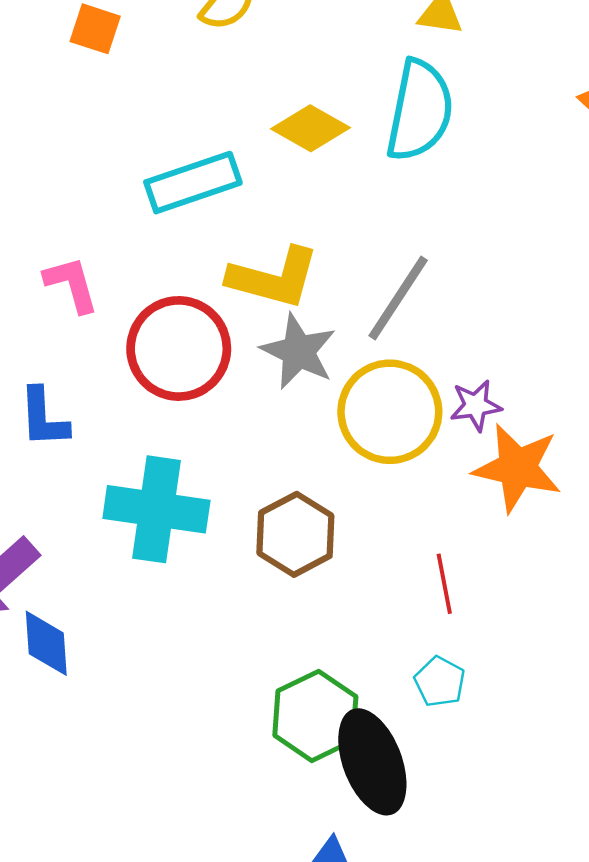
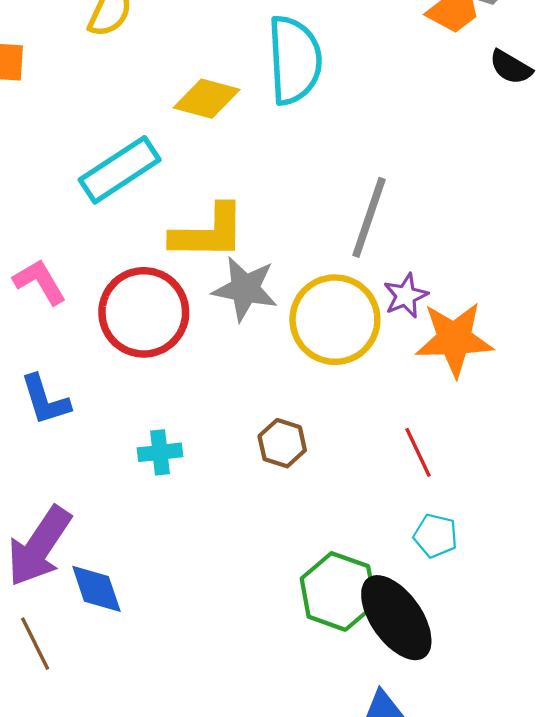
gray line: (398, 298) -> (369, 217), moved
cyan cross: (156, 509) -> (160, 452), size x0.5
brown hexagon: (295, 534) -> (282, 443), size x0.7

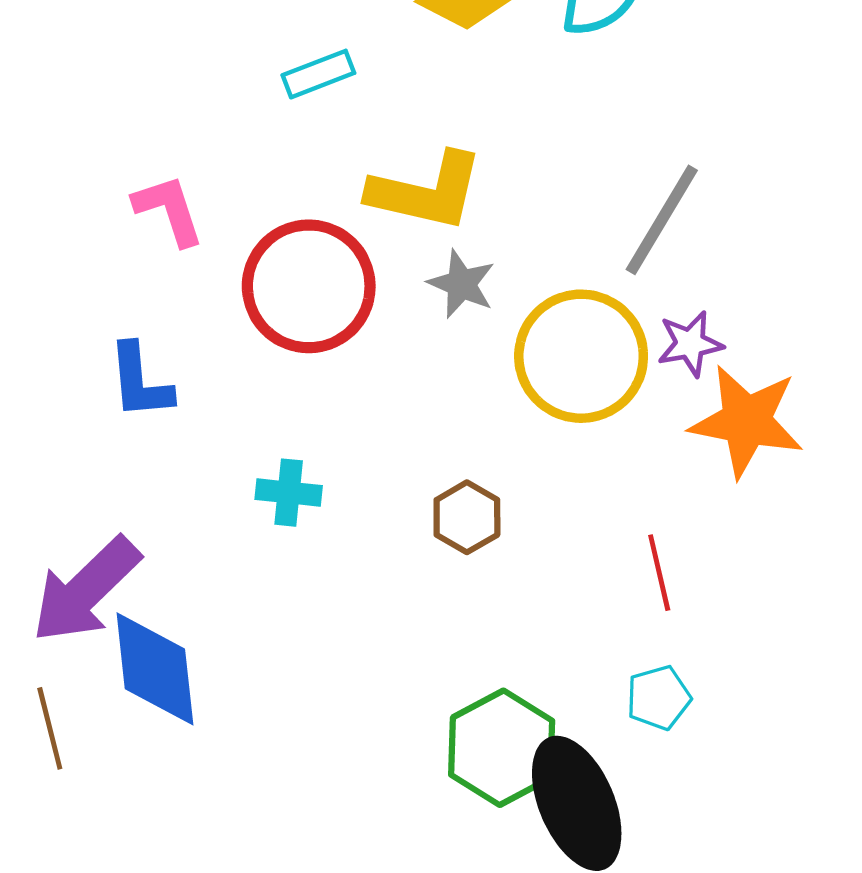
cyan rectangle: (120, 170) -> (318, 74), size x0.6
gray star: (245, 289) -> (461, 284), size x0.7
cyan pentagon: (436, 536) -> (659, 698), turned 30
blue diamond: (96, 589) -> (155, 669), size x1.4

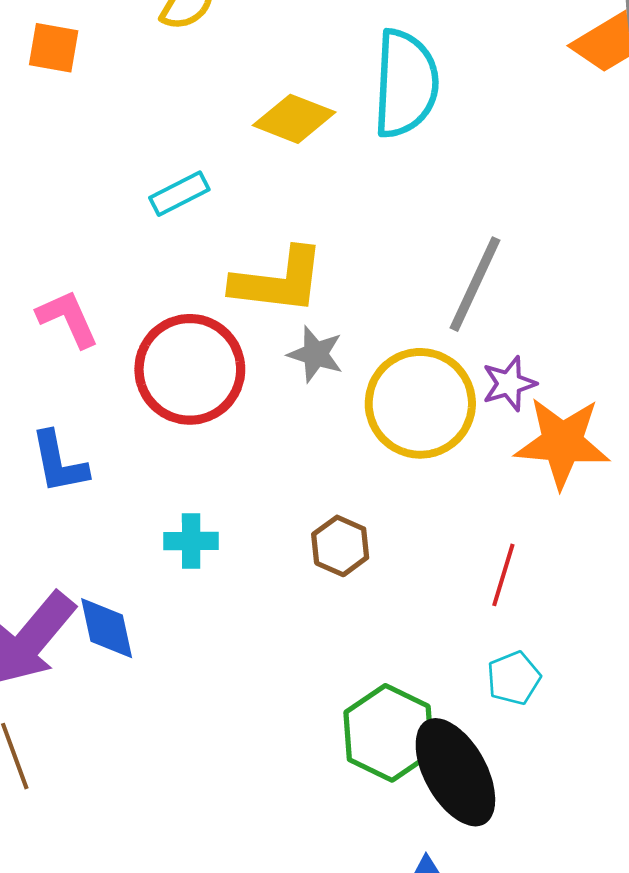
red line: (659, 573) -> (503, 575), turned 36
blue diamond: (155, 669) -> (107, 628), moved, size x0.7

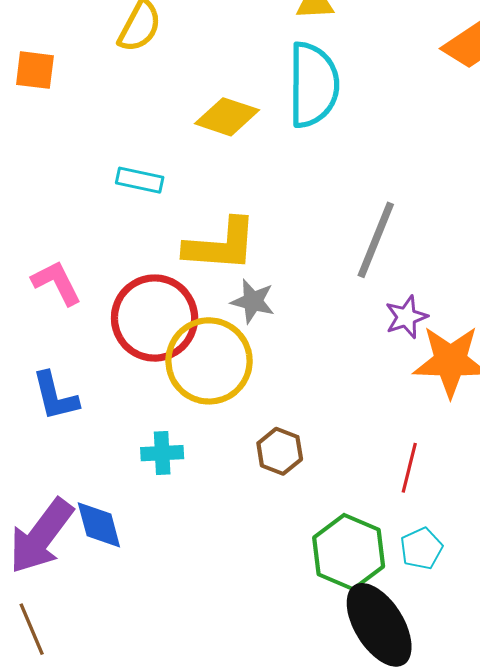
cyan rectangle: (179, 194) -> (140, 180), turned 42
yellow circle: (420, 403) -> (209, 361), moved
green hexagon: (389, 733) -> (349, 552), moved

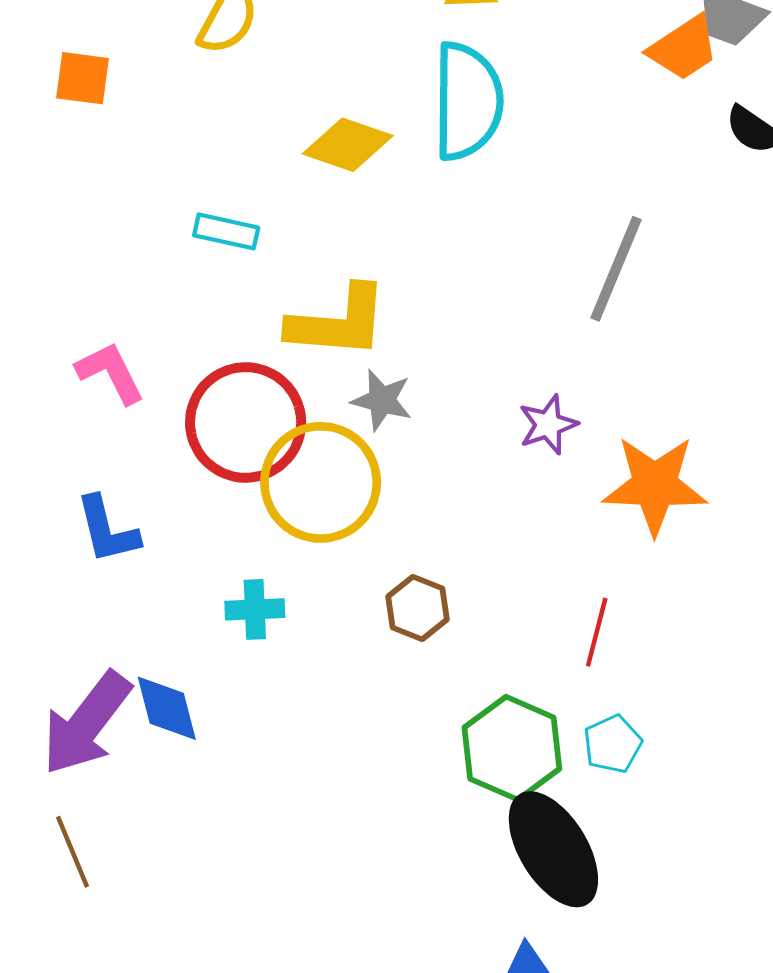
gray line: (376, 240) -> (616, 269), moved
purple star: (406, 317) -> (548, 425), moved

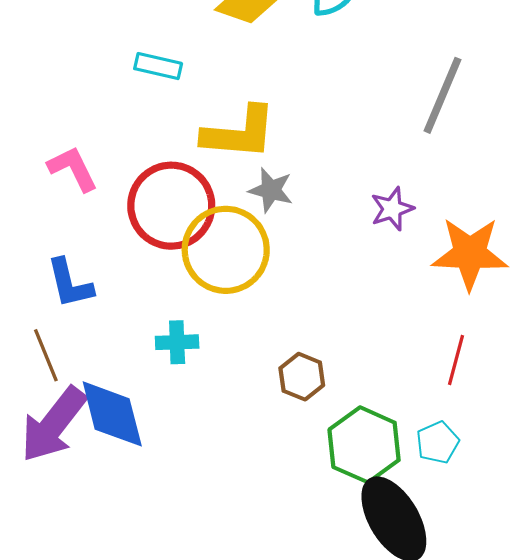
brown hexagon: (418, 608) -> (302, 377), moved
red line: (597, 632) -> (456, 360), moved
blue diamond: (167, 708) -> (112, 414), size x1.4
brown line: (73, 852) -> (46, 355), moved

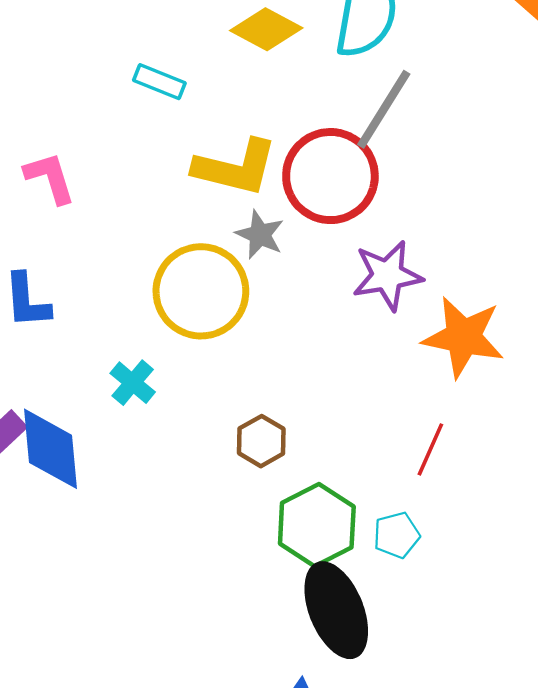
gray line: (443, 95) -> (384, 109), moved
red circle: (171, 206) -> (330, 176), moved
purple star: (392, 209) -> (387, 275), size x1.5
cyan cross: (177, 342) -> (133, 383), turned 33

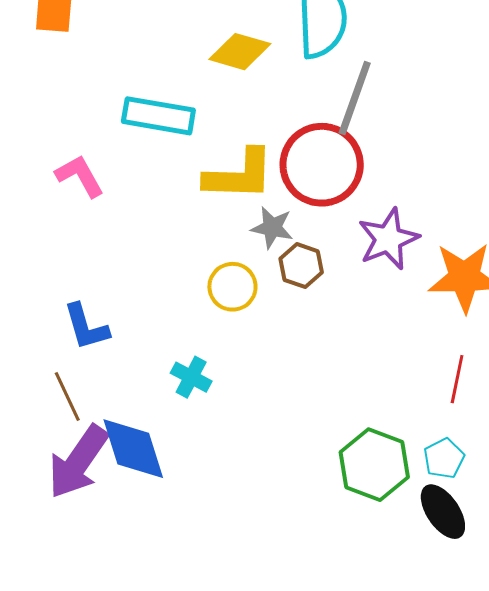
cyan rectangle: (159, 82) -> (158, 116), size x1.6
pink L-shape: (50, 178) -> (80, 176), moved
yellow circle: (201, 291) -> (232, 287), size x0.6
brown hexagon: (261, 441) -> (301, 266), moved
black ellipse: (336, 610) -> (443, 512), moved, size x0.7

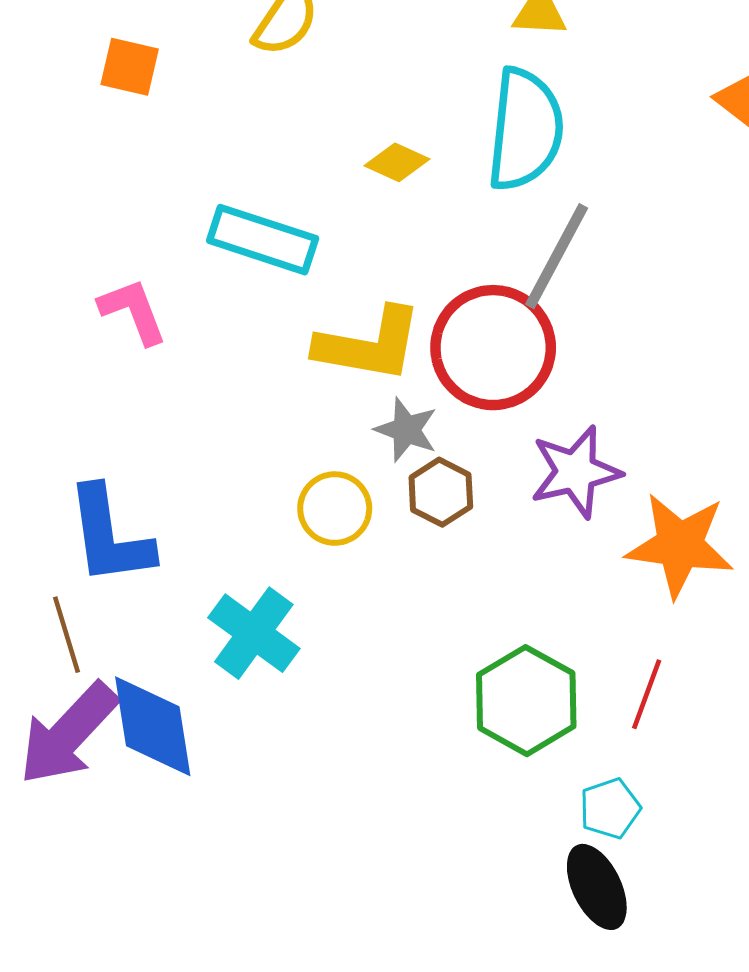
yellow diamond: (240, 52) -> (397, 162), size x0.7
blue L-shape: (86, 327) -> (109, 536), size x1.4
cyan cross: (191, 377) -> (254, 633), size x1.5
green hexagon: (374, 465) -> (526, 701), moved

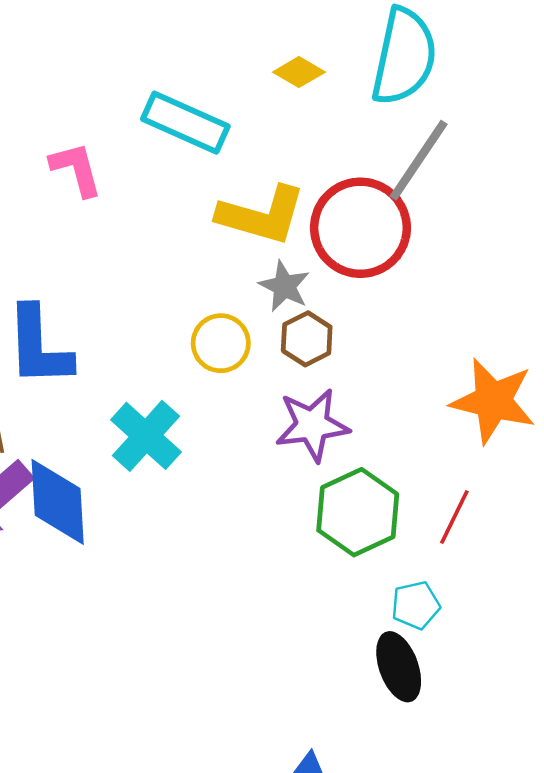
purple star: (576, 472) -> (312, 425), moved

